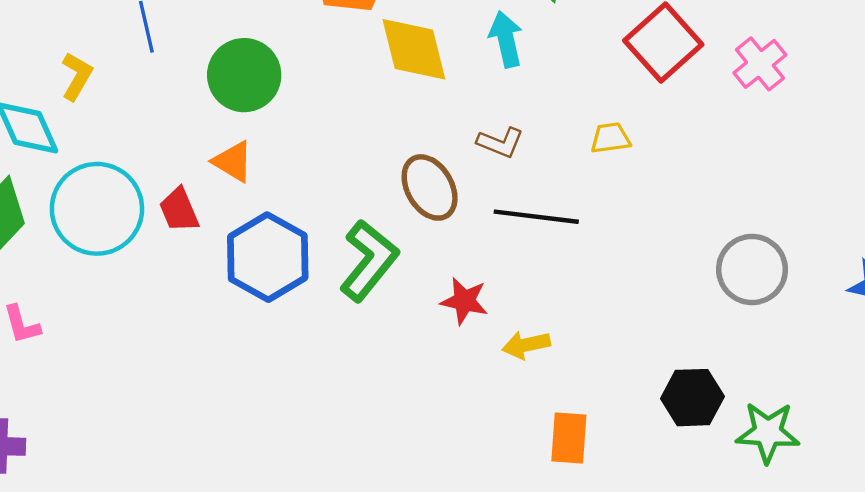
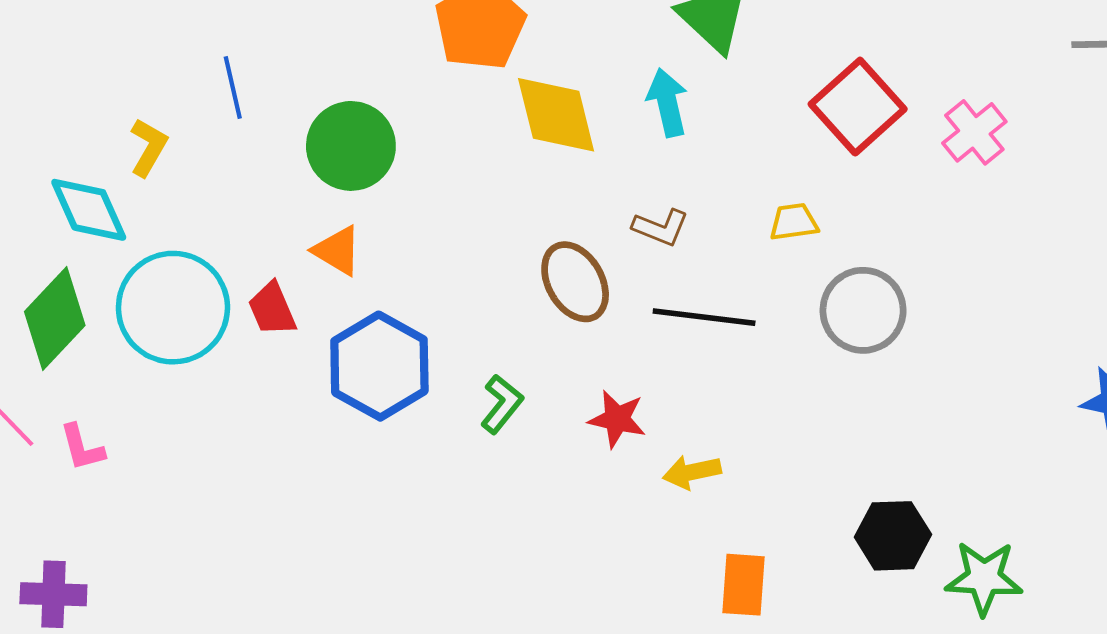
green L-shape: (369, 261) -> (502, 404), moved, size x0.6
gray circle: (752, 269) -> (863, 310), moved

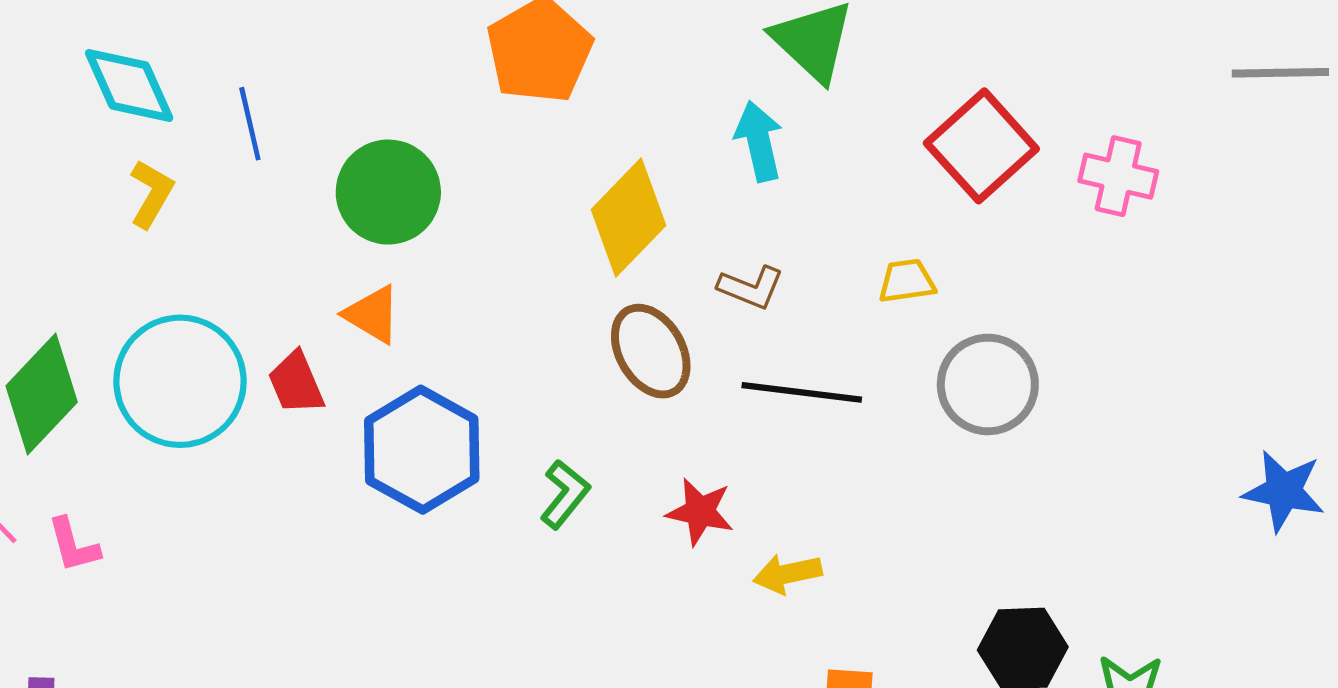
yellow diamond: (556, 115) -> (628, 217), moved, turned 58
pink cross: (974, 132) -> (1118, 176), turned -38
cyan diamond: (89, 210) -> (129, 85), moved

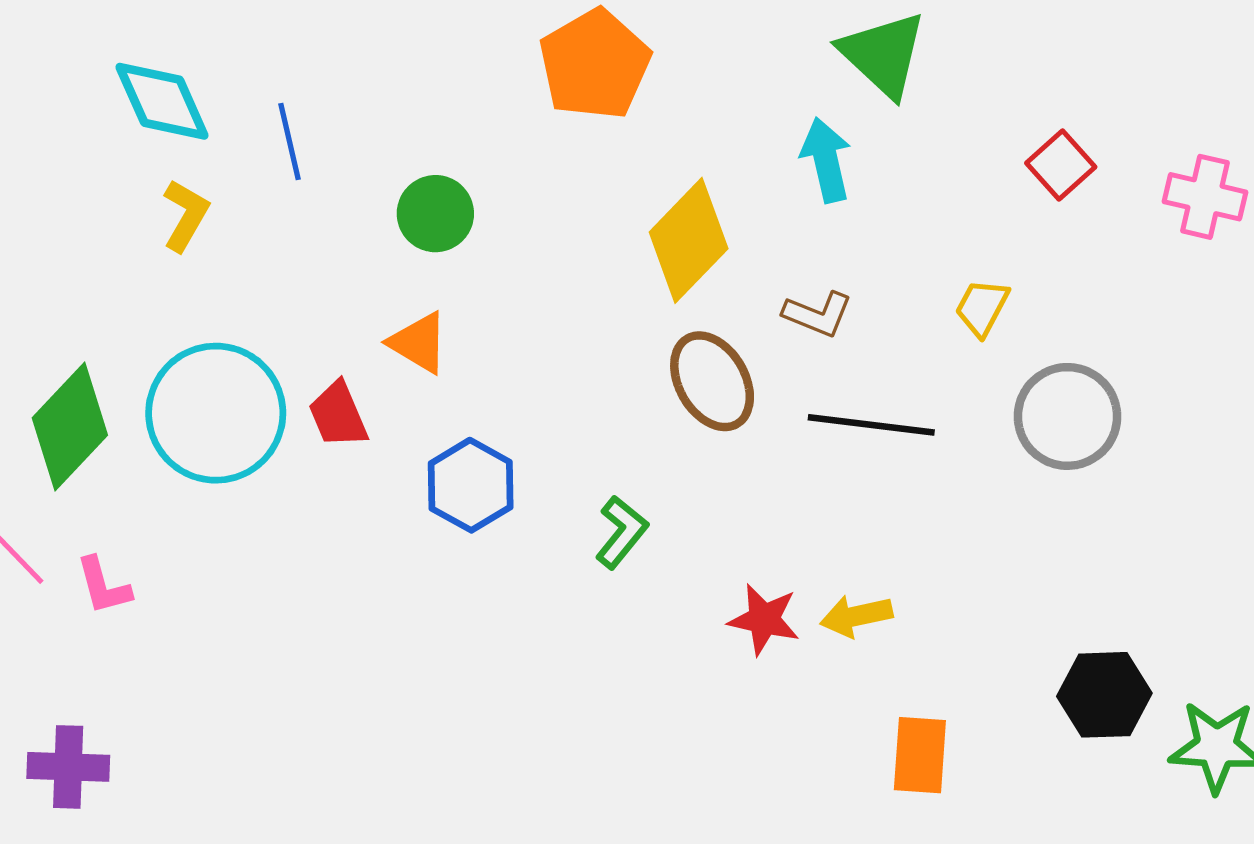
red square: (981, 146) -> (1061, 165), size x0.6
green circle: (388, 192) -> (435, 214), size x0.7
yellow trapezoid: (907, 281) -> (982, 307), turned -54
blue hexagon: (422, 450) -> (471, 485), size x0.7
red star: (700, 512) -> (764, 619), moved

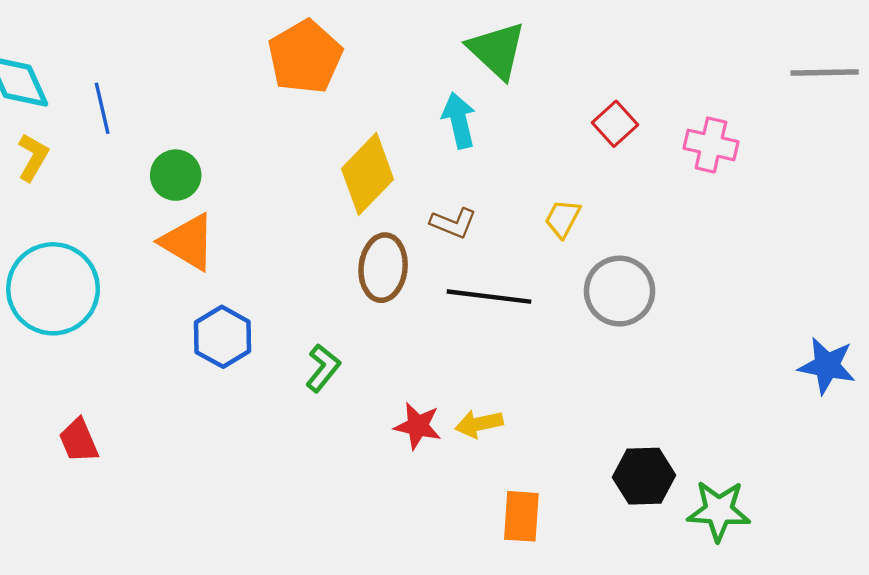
green circle: (435, 214) -> (176, 175), moved
orange triangle: (419, 343) -> (188, 242), size x1.4
brown ellipse: (712, 381) -> (383, 268), turned 36
red trapezoid: (338, 415) -> (79, 440), moved

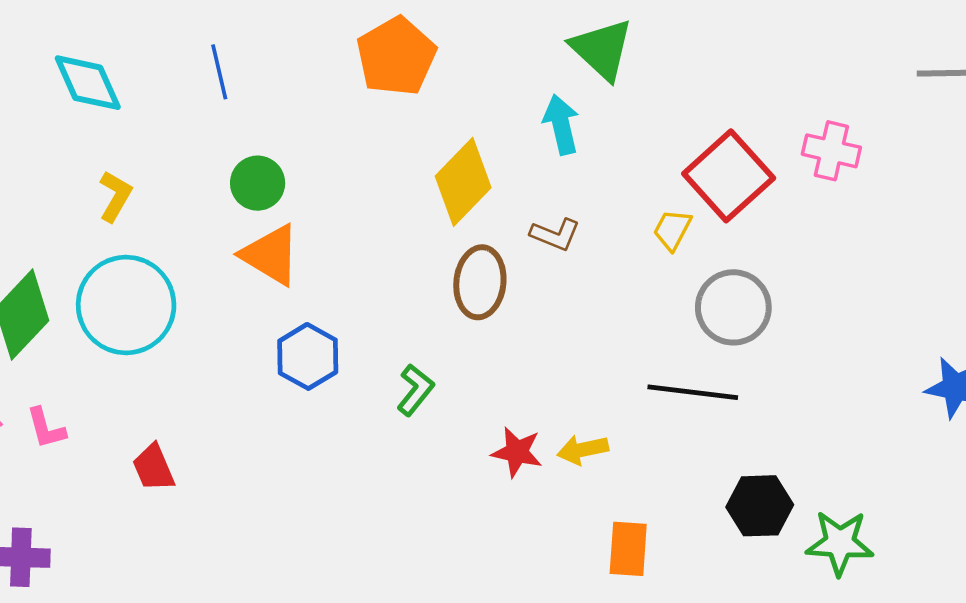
blue line: (102, 108) -> (219, 72), moved
red square: (615, 124) -> (729, 176), moved, size x1.8
yellow L-shape: (33, 157) -> (115, 196), moved
black line: (489, 297) -> (693, 392), moved

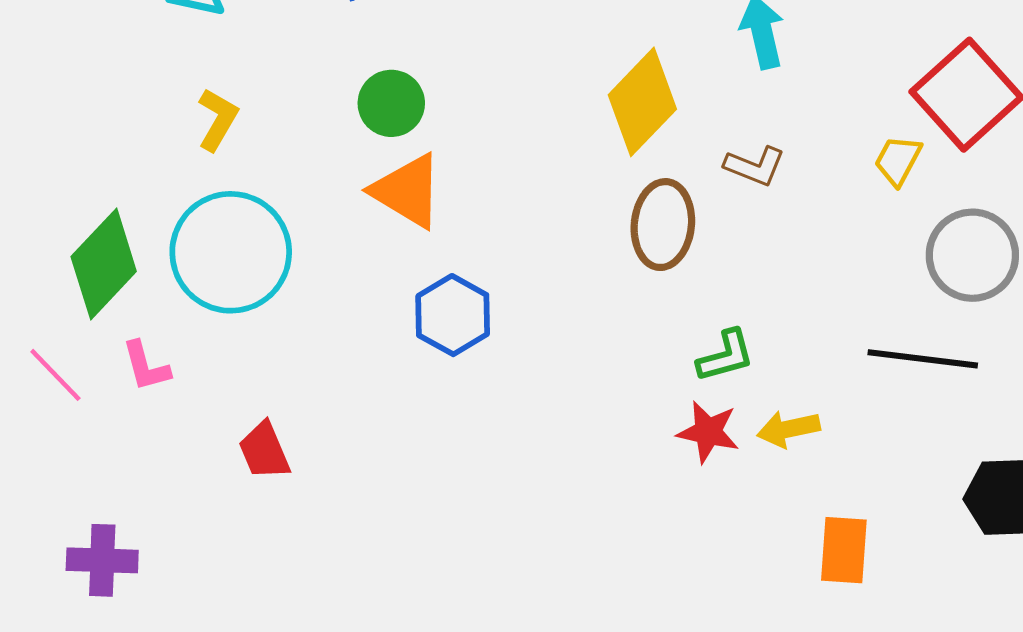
green L-shape: (415, 390) -> (726, 356), moved, turned 36
pink L-shape: (46, 428) -> (146, 366), moved

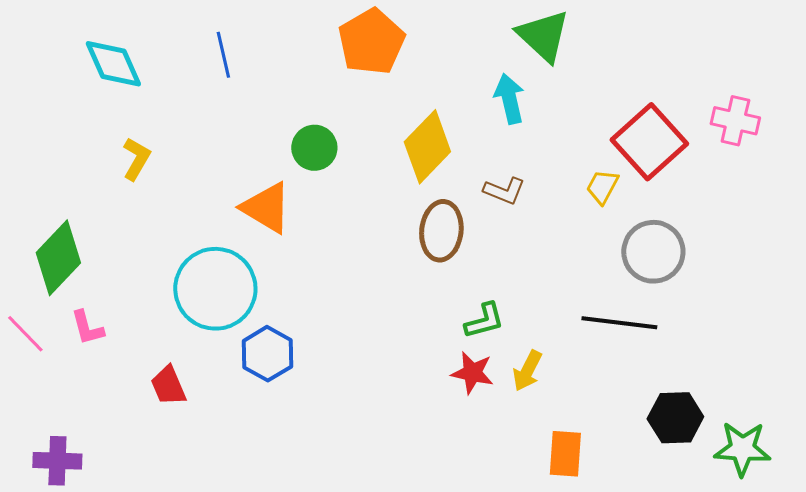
green circle: (391, 103) -> (314, 148), moved
cyan circle: (231, 252) -> (215, 289), moved
blue hexagon: (453, 315) -> (267, 354), moved
yellow arrow: (788, 429) -> (527, 371), turned -51

